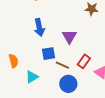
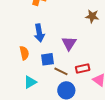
orange semicircle: (13, 61) -> (24, 53), moved
red rectangle: (84, 61) -> (83, 68), turned 40

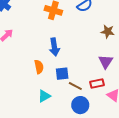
purple triangle: (69, 43) -> (106, 62), moved

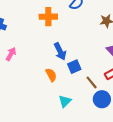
blue square: (62, 74) -> (74, 67), moved
brown line: (75, 86) -> (92, 82), turned 40

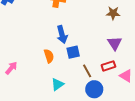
pink arrow: (11, 54) -> (11, 68), moved

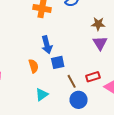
purple triangle: (115, 43) -> (100, 43), moved

